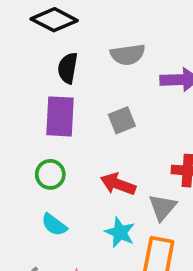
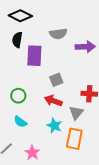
black semicircle: (68, 68) -> (17, 40), moved
purple rectangle: (60, 116) -> (34, 56), moved
gray square: (122, 120) -> (56, 80), moved

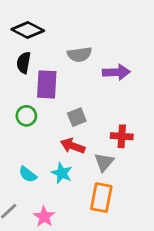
green circle: (18, 96) -> (26, 116), moved
cyan star: (54, 126) -> (62, 173), moved

